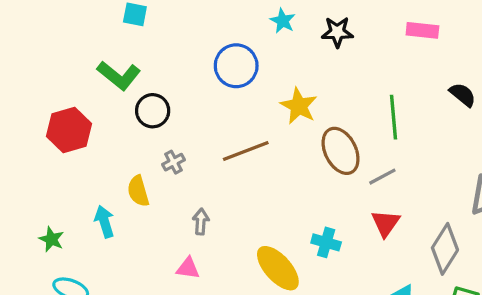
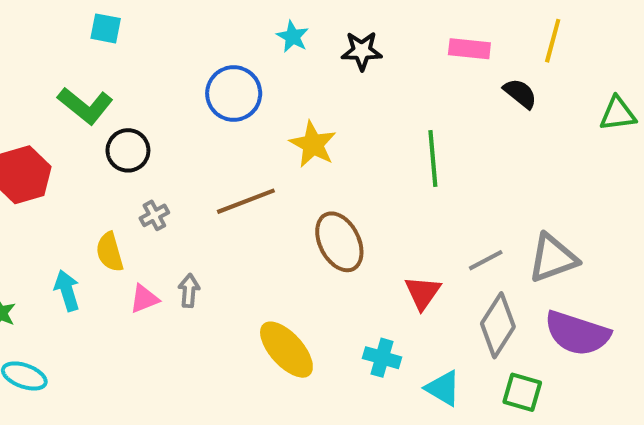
black semicircle: (463, 95) -> (520, 93), moved
brown ellipse: (341, 151) -> (339, 242), moved
gray line: (382, 177) -> (486, 260), moved
cyan cross: (326, 242) -> (382, 358), moved
pink triangle: (188, 268) -> (144, 299), moved, turned -30

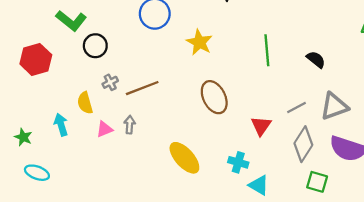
black semicircle: (520, 93) -> (316, 59), moved
brown line: (246, 201) -> (142, 88), moved
cyan triangle: (443, 388) -> (259, 185), moved

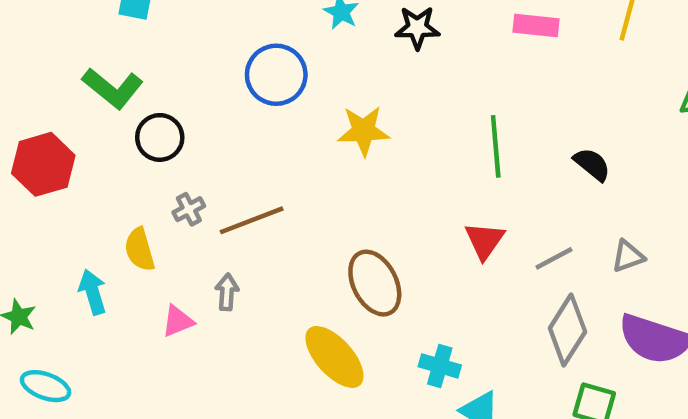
yellow star: (199, 42) -> (364, 131), turned -30
brown ellipse: (214, 97) -> (375, 283), moved
gray triangle: (334, 106) -> (628, 256), size x0.6
red triangle: (261, 126) -> (485, 241), moved
pink triangle: (104, 129) -> (178, 321), moved

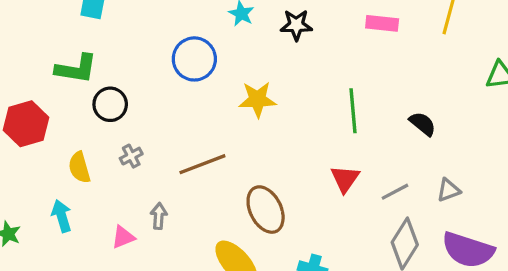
green L-shape: (113, 88) -> (76, 69), turned -30
brown line: (252, 220) -> (202, 164), moved
yellow semicircle: (140, 249) -> (79, 167), moved

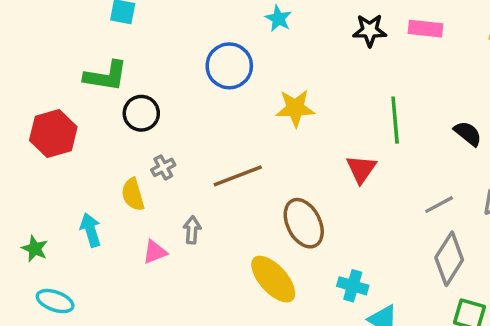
black star: (296, 25) -> (370, 30), moved
yellow semicircle: (79, 167) -> (133, 194), moved
red triangle: (345, 179) -> (361, 169), moved

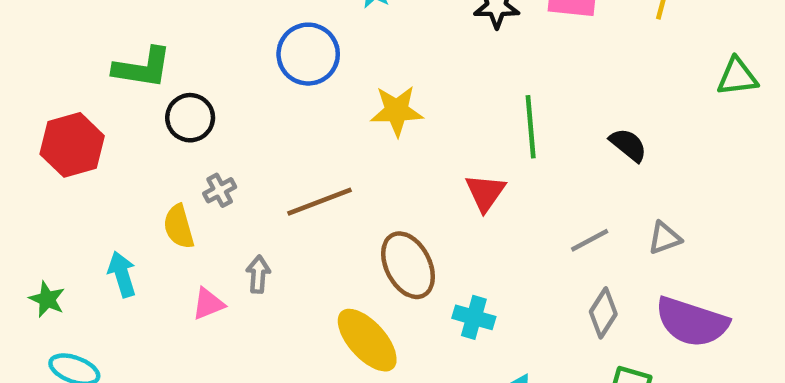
gray diamond: (449, 259) -> (603, 313), size x0.7
cyan cross: (353, 286) -> (474, 317), moved

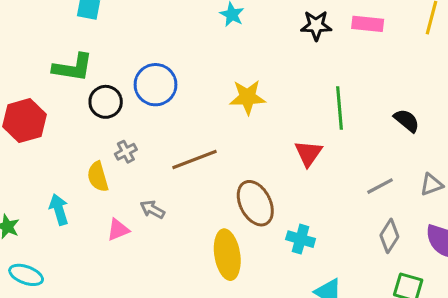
blue circle: (308, 54) -> (155, 85), moved
gray arrow: (258, 274) -> (152, 209), turned -65
yellow ellipse: (367, 340) -> (227, 255), turned 33

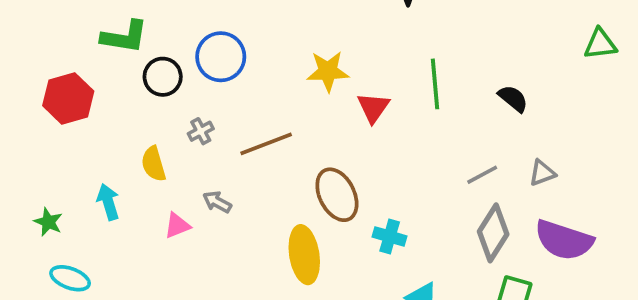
gray cross: (126, 152) -> (201, 131), moved
red triangle: (308, 153) -> (373, 108), moved
gray diamond: (389, 236) -> (493, 233), size x1.4

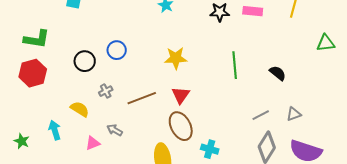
green L-shape: (125, 37) -> (37, 39), moved
blue circle: (221, 57) -> (117, 50), size x0.7
red triangle: (373, 108) -> (181, 95), moved
yellow semicircle: (154, 164) -> (80, 109), turned 138

